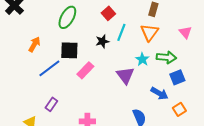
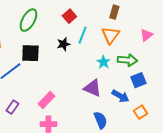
pink triangle: (185, 32) -> (146, 35), turned 32
pink rectangle: (85, 70) -> (46, 100), moved
purple triangle: (125, 75) -> (92, 88), moved, turned -30

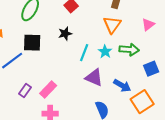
cyan line: (82, 35) -> (84, 53), moved
blue square: (138, 80) -> (151, 69), moved
purple rectangle: (12, 107) -> (25, 91), moved
orange square: (140, 112) -> (142, 102), size x1.6

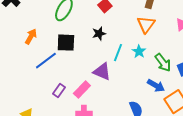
green arrow: (129, 50) -> (163, 63), moved, turned 48
purple triangle: (94, 78) -> (102, 72), moved

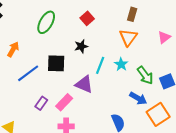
black square: (66, 43) -> (56, 63), moved

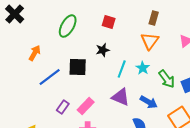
red square: (87, 18) -> (109, 22), turned -32
purple triangle: (84, 84) -> (121, 97), moved
blue arrow: (138, 98) -> (149, 102), moved

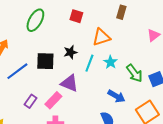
orange triangle: (150, 41) -> (101, 37), moved, turned 36
black star: (103, 50) -> (70, 52), moved
purple triangle: (121, 97) -> (69, 83), moved

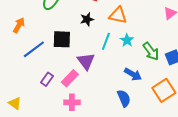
orange triangle: (101, 37) -> (118, 15), turned 30
black star: (70, 52) -> (87, 19), moved
purple triangle: (69, 83) -> (86, 61), turned 30

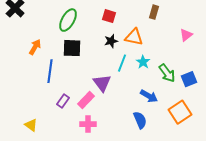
black star: (87, 19) -> (111, 41), moved
black square: (62, 39) -> (72, 48), moved
blue line: (34, 49) -> (50, 71), turned -45

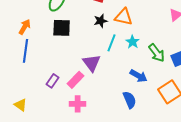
blue line: (50, 71) -> (26, 51), moved

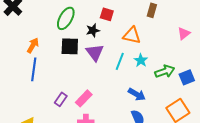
black star: (101, 21) -> (93, 30), moved
green arrow: (157, 53) -> (165, 71), turned -72
purple triangle: (92, 63) -> (95, 52), moved
blue arrow: (139, 76) -> (137, 94), moved

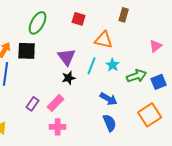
black star: (93, 30) -> (69, 78), moved
pink triangle: (184, 33) -> (156, 46), moved
black square: (70, 46) -> (27, 51), moved

